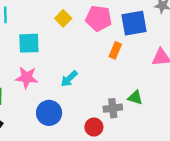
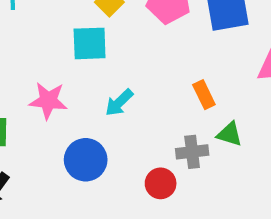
cyan square: (29, 43) -> (90, 43), moved
orange rectangle: (115, 50) -> (204, 95), moved, turned -49

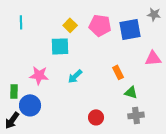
gray cross: (192, 152) -> (136, 115), moved
blue circle: (86, 160) -> (30, 105), moved

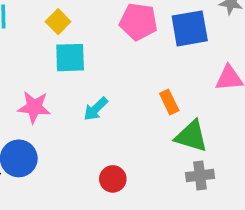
yellow square: (70, 25) -> (58, 22), moved
green triangle: (131, 92) -> (191, 136), size x1.5
red circle: (96, 117) -> (113, 179), moved

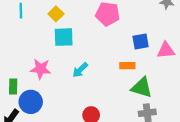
blue square: (190, 28) -> (141, 41), moved, size x0.7
orange rectangle: (169, 102) -> (127, 66), turned -64

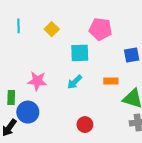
cyan square: (64, 37) -> (80, 53), moved
orange rectangle: (127, 66) -> (111, 81), moved

